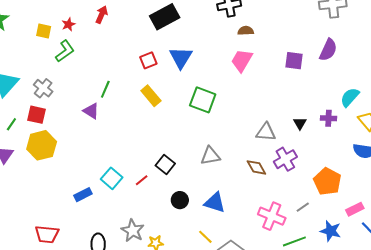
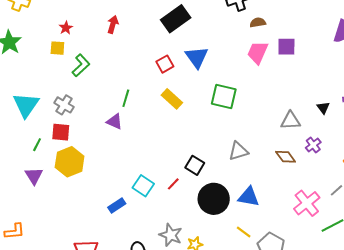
red star: (68, 24) -> (66, 28), moved
purple square: (294, 61) -> (286, 47), moved
purple cross: (285, 159) -> (313, 145), size x0.7
black circle: (180, 200) -> (214, 199), size x1.8
pink cross: (272, 216) -> (307, 203), turned 36

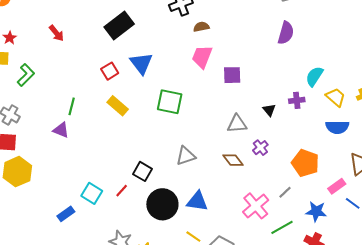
red arrow: (113, 25) -> (56, 33), turned 126
purple square: (286, 47) -> (232, 75), moved

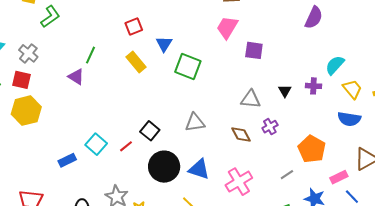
blue triangle: (141, 63) -> (164, 44), moved, size x0.7
pink cross: (256, 206) -> (239, 182), moved

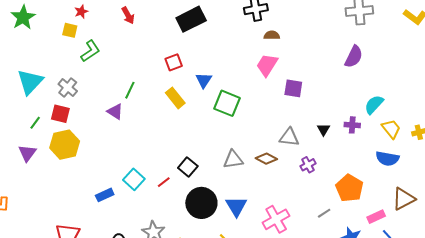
brown diamond: (241, 135) -> (266, 159), moved, turned -35
blue triangle: (199, 169) -> (236, 206), turned 40

